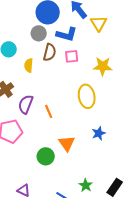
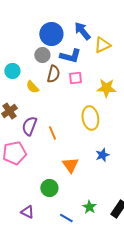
yellow triangle: (99, 23) -> (102, 45), turned 36
yellow semicircle: (29, 65) -> (32, 87), turned -48
green circle: (46, 156) -> (49, 188), moved

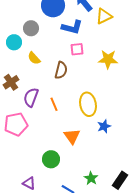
gray circle: (42, 55) -> (31, 28), moved
brown semicircle: (53, 74) -> (61, 70), moved
yellow ellipse: (90, 118) -> (88, 104), moved

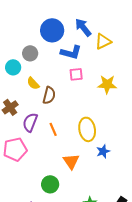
brown semicircle: (61, 70) -> (49, 95), moved

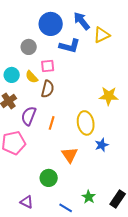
cyan circle: (13, 67) -> (12, 75), moved
pink square: (76, 74) -> (48, 66), moved
yellow star: (107, 84) -> (109, 96), moved
orange line: (53, 129) -> (52, 123), turned 40

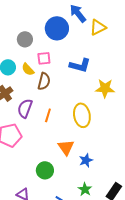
blue circle: (51, 24) -> (57, 28), moved
blue L-shape: (70, 46) -> (80, 65), moved
blue star: (102, 145) -> (86, 160), moved

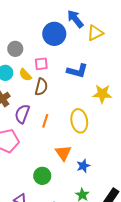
gray circle: (25, 39) -> (15, 49), moved

